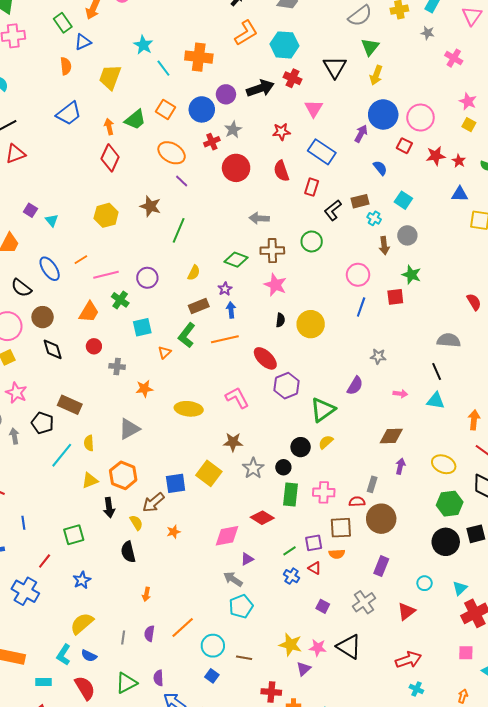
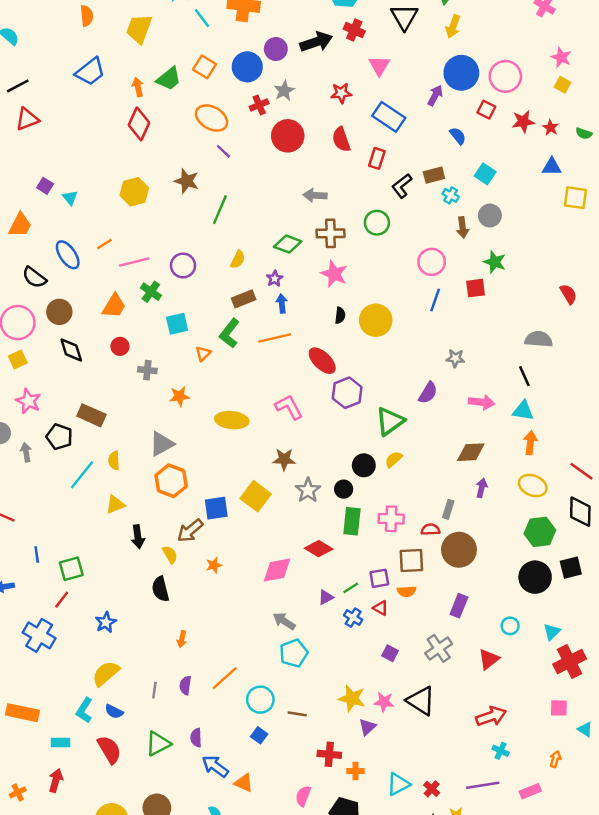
pink arrow: (400, 394) -> (482, 402), size x1.5
orange arrow: (474, 420) -> (530, 443), moved
orange hexagon: (123, 475) -> (171, 481), moved
green square: (74, 535) -> (71, 569), moved
purple triangle: (247, 559) -> (326, 597), moved

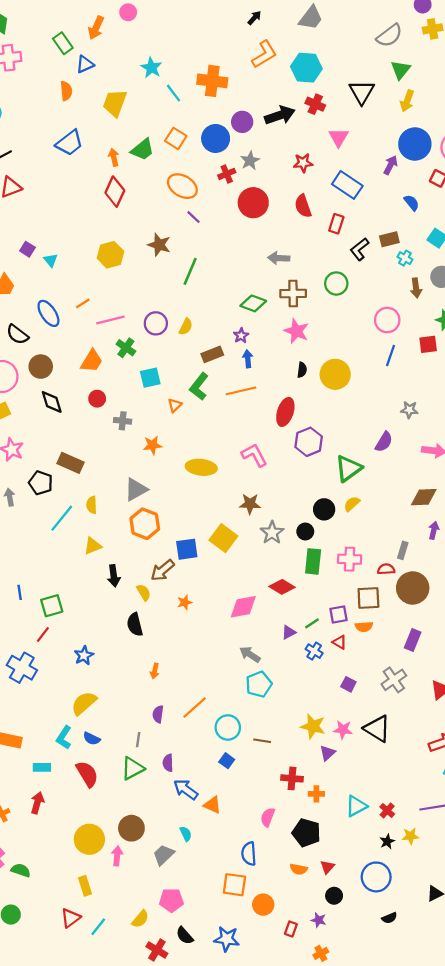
yellow semicircle: (238, 260) -> (186, 327), moved
red ellipse: (322, 361) -> (285, 412), turned 64
gray line: (154, 690) -> (138, 740), moved

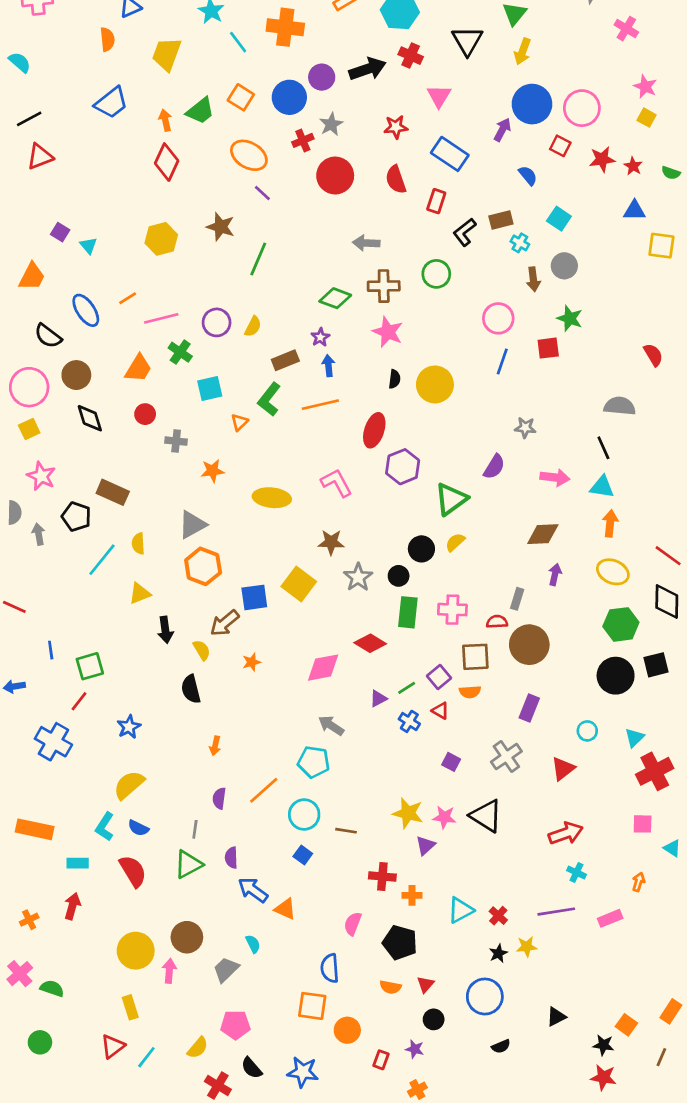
purple square: (338, 615) -> (439, 677), turned -30
cyan pentagon: (259, 684) -> (314, 762), moved, turned 30

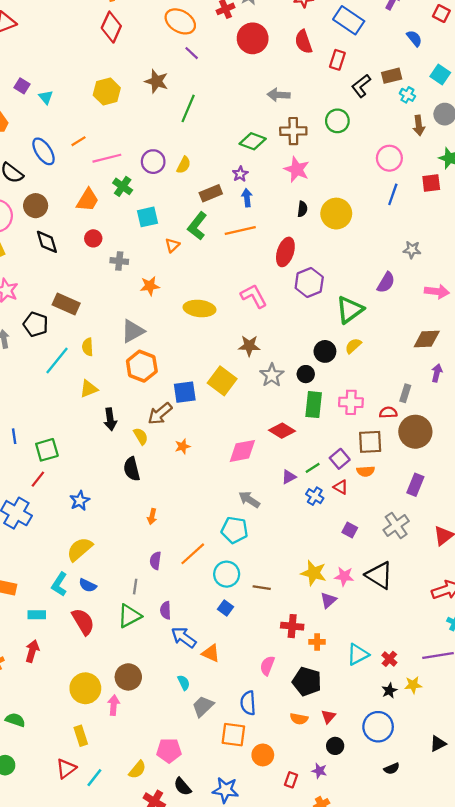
gray trapezoid: (226, 970) -> (203, 706), moved

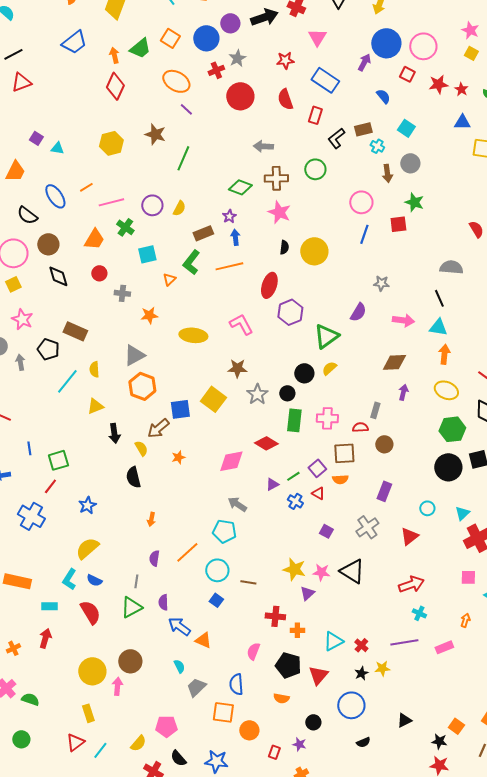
cyan triangle: (46, 97) -> (57, 148), turned -40
brown circle: (415, 432) -> (384, 444), size x0.6
red triangle: (328, 717) -> (318, 675), moved, size x1.5

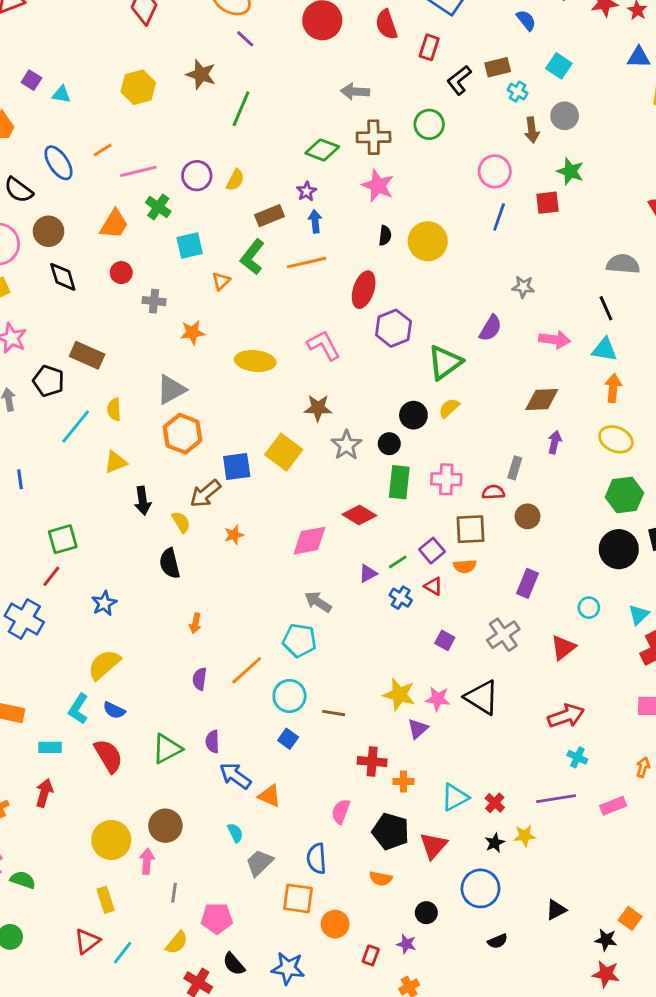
blue line: (29, 448) -> (20, 479), moved
gray line: (136, 581) -> (174, 893), moved

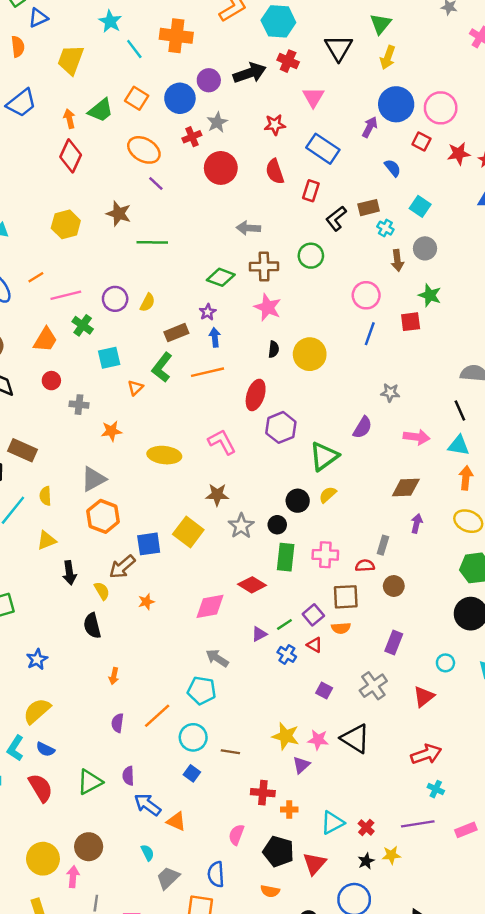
green line: (241, 109) -> (152, 242), turned 68

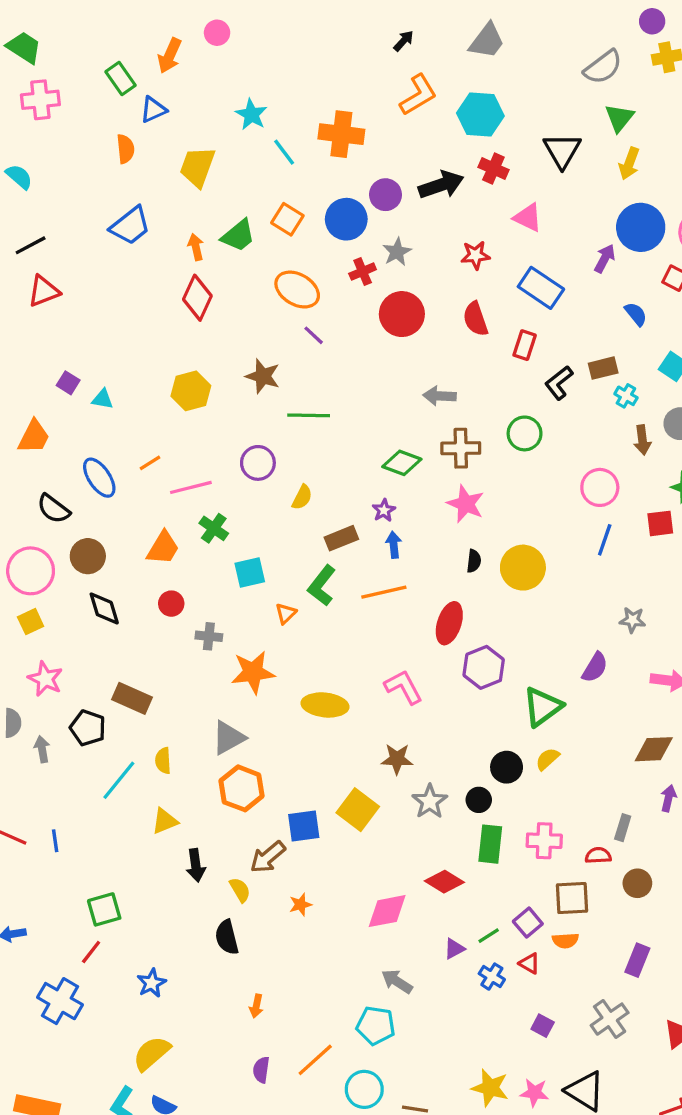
pink triangle: (313, 97) -> (528, 218), turned -35
purple circle: (115, 299) -> (258, 463), moved
orange star: (111, 431) -> (253, 672), size x1.5

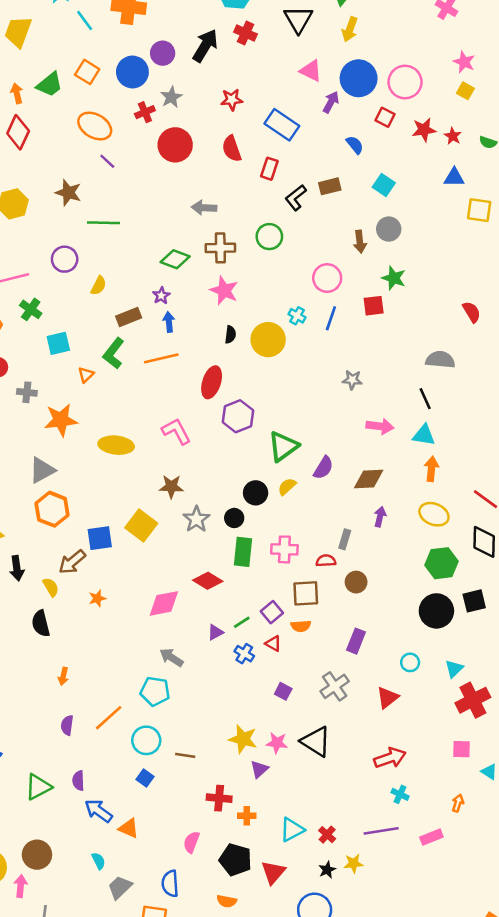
black arrow: (441, 185) -> (205, 46), turned -40
pink triangle: (528, 218) -> (311, 71), moved
cyan cross: (626, 396) -> (297, 316), moved
purple semicircle: (595, 667) -> (323, 468), moved

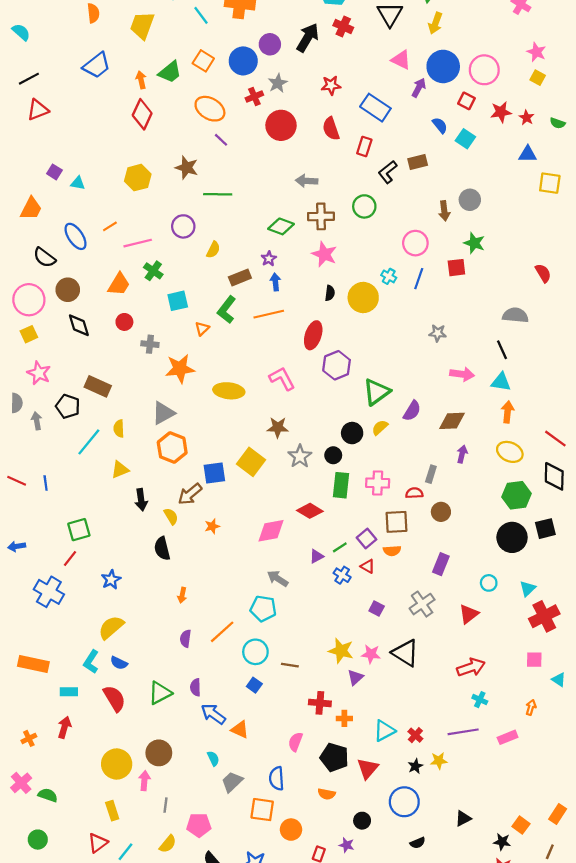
cyan square: (384, 185) -> (465, 139), moved

